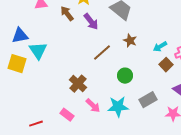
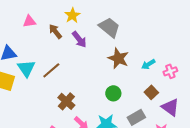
brown star: (130, 41) -> (118, 58), size x1.5
brown line: (102, 53) -> (51, 70), moved
brown square: (166, 65) -> (151, 92), moved

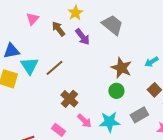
pink triangle: (29, 21) -> (32, 19), turned -40
brown star: (118, 58) -> (121, 68), moved

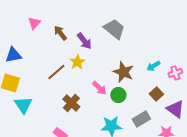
yellow star: (75, 13) -> (77, 62), moved
cyan triangle: (29, 66) -> (23, 105), moved
pink arrow: (84, 121) -> (99, 88), moved

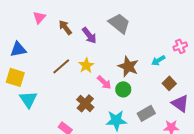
yellow star: (77, 62) -> (86, 65), moved
pink cross: (175, 73) -> (180, 46), moved
brown square: (156, 94) -> (169, 83), moved
brown cross: (71, 103) -> (85, 103), moved

